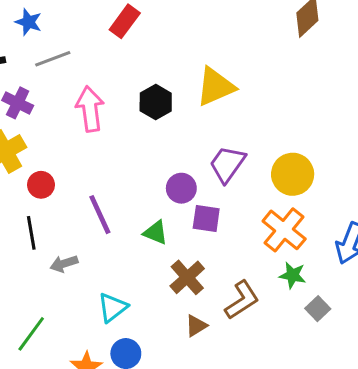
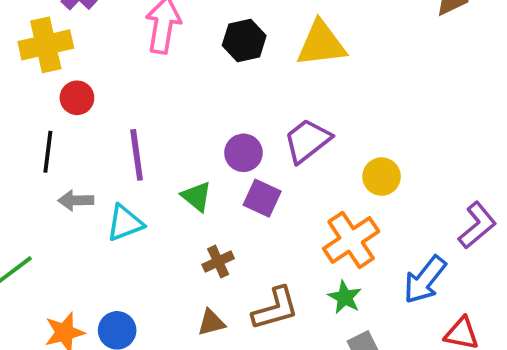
yellow circle: (293, 174) -> (382, 177), size x0.7
brown cross: (187, 277) -> (218, 262), size x0.7
cyan triangle: (113, 307) -> (125, 223), moved

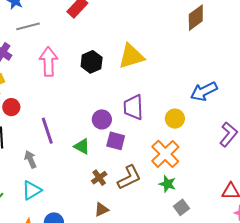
purple trapezoid: (307, 141) -> (133, 107), turned -44
gray arrow: (76, 200) -> (30, 159), moved, turned 78
cyan triangle: (125, 223) -> (32, 190), moved
blue arrow: (425, 280) -> (204, 91), moved, turned 36
brown L-shape: (275, 309) -> (129, 177), moved

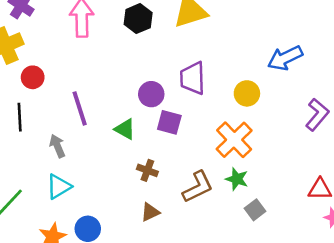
brown L-shape: (129, 177) -> (198, 187), moved
brown cross: (99, 178) -> (147, 170), turned -35

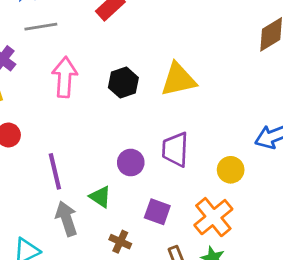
purple square: (169, 122) -> (157, 212), moved
gray arrow: (57, 146) -> (66, 219), moved, size x1.4

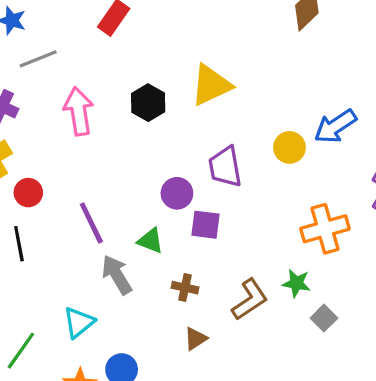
yellow circle: (231, 170) -> (289, 147), moved
purple square: (157, 212) -> (205, 225), moved
orange cross: (213, 217) -> (325, 229), moved, turned 36

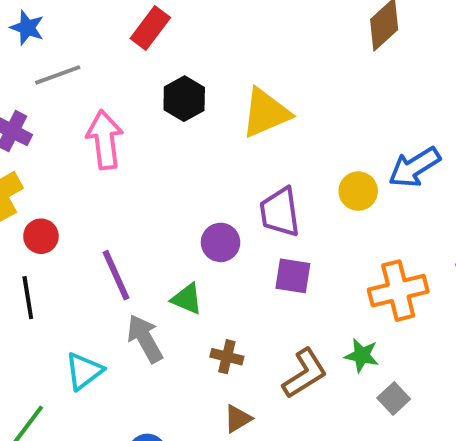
black hexagon: (148, 103) -> (184, 99), moved
purple square: (205, 225) -> (293, 276), moved
cyan triangle: (79, 322) -> (84, 371), moved

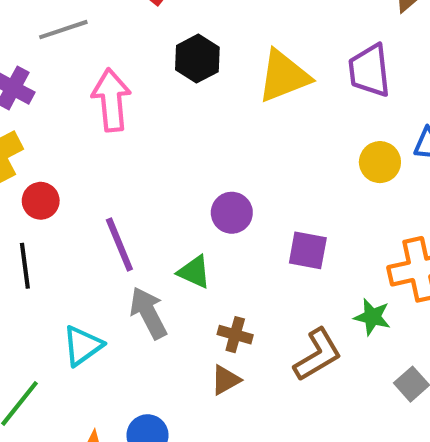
purple trapezoid: (280, 212) -> (369, 71), moved
green star: (362, 355) -> (372, 317), moved
brown triangle: (238, 419) -> (226, 380), moved

